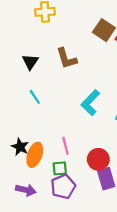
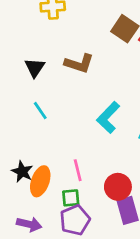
brown L-shape: (67, 58) -> (79, 63), turned -55

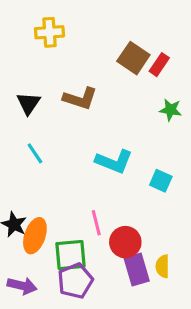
cyan L-shape: (108, 117) -> (114, 161), turned -112
pink line: (78, 170) -> (96, 223), moved
green square: (71, 198) -> (70, 255), size x1.5

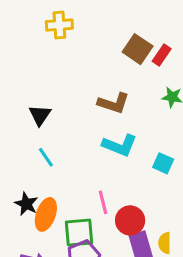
brown L-shape: (80, 98) -> (114, 103), moved
black triangle: (29, 103) -> (40, 115), moved
cyan line: (35, 153) -> (46, 157), moved

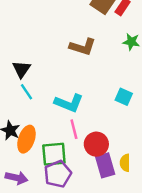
black triangle: (40, 115) -> (21, 69), moved
cyan L-shape: (120, 145) -> (69, 103), moved

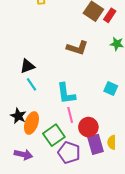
black triangle: (21, 69) -> (27, 66), turned 35
cyan L-shape: (69, 103) -> (66, 94), turned 60
green square: (54, 154) -> (54, 135), turned -30
purple pentagon: (58, 174) -> (69, 152), moved, turned -30

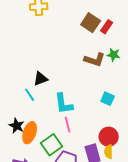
brown L-shape: (77, 48) -> (95, 60), moved
black triangle: (27, 66) -> (41, 79), moved
red circle: (88, 127) -> (109, 137), moved

